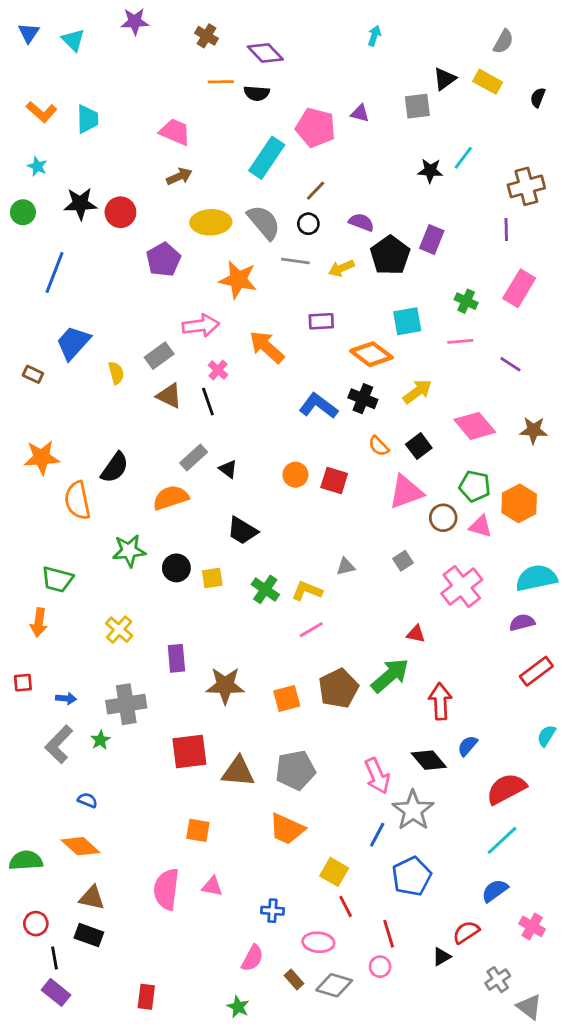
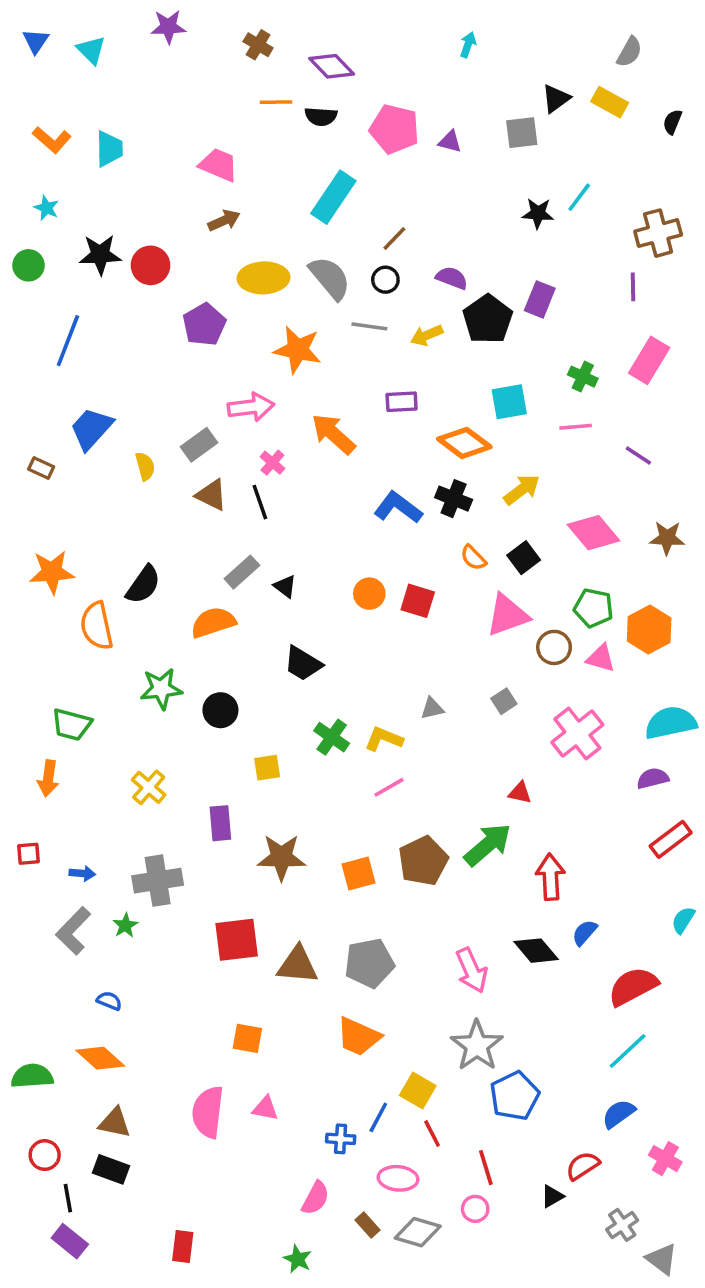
pink pentagon: (316, 128) -> (394, 129), moved
yellow square: (212, 578) -> (267, 768), moved
gray star: (413, 810) -> (477, 1046), moved
blue line: (377, 835) -> (378, 1117), moved

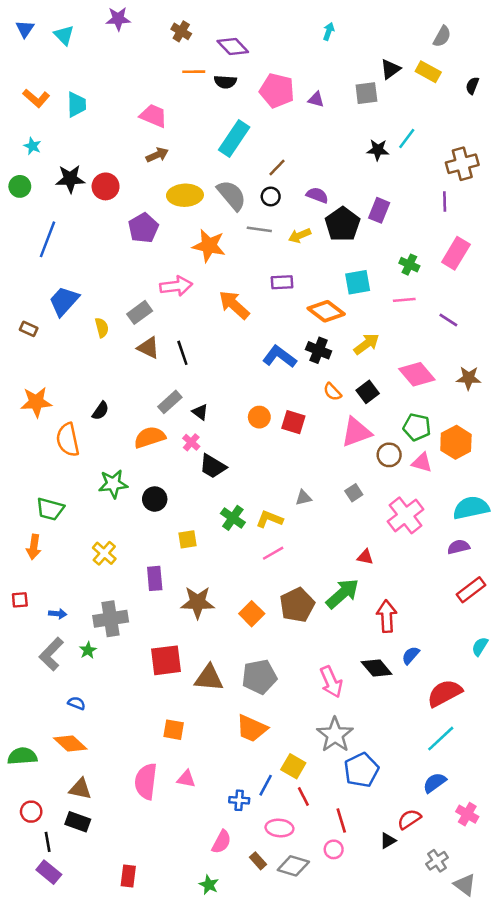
pink cross: (272, 463) -> (191, 442), moved
black semicircle: (143, 585) -> (100, 411), size x0.7
orange square: (359, 873) -> (252, 614), turned -30

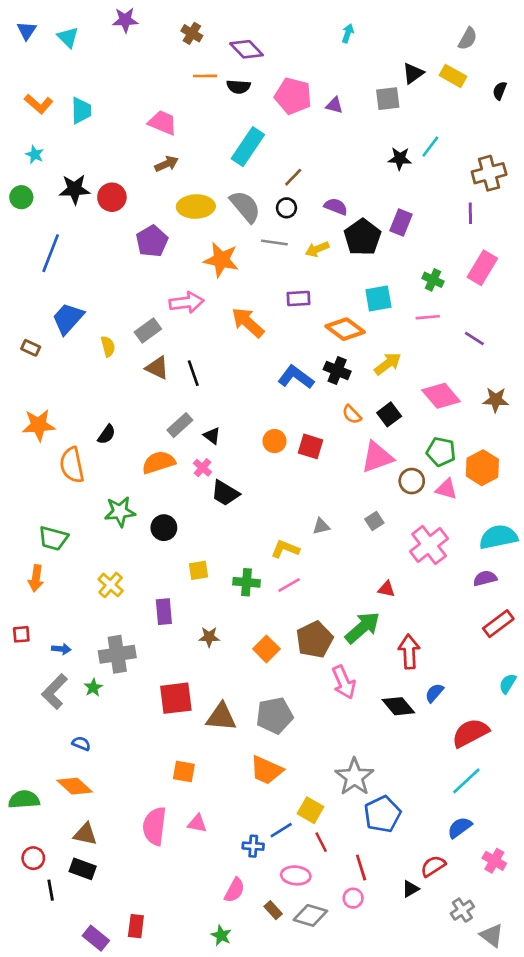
green cross: (233, 518) -> (247, 582), moved, turned -30
brown star: (198, 602) -> (209, 637), size x0.6
pink arrow: (331, 682) -> (344, 682), moved
blue line: (266, 785) -> (281, 830), turned 30
purple rectangle: (49, 872) -> (96, 938), moved

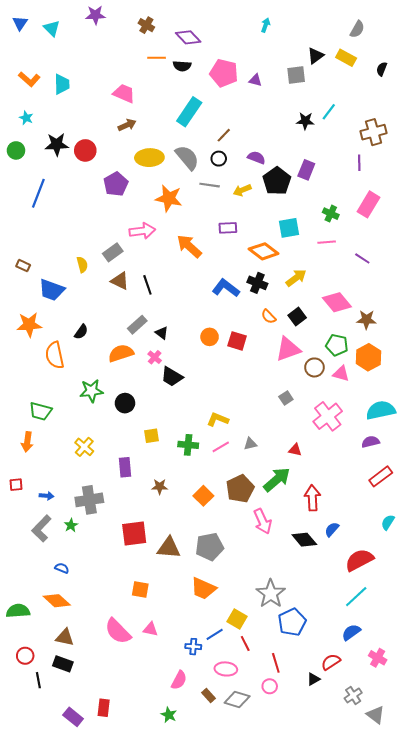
blue trapezoid: (68, 318) -> (52, 290), moved, turned -112
brown star: (496, 400) -> (366, 320), moved
gray triangle: (321, 526) -> (250, 444), moved
pink semicircle: (155, 826) -> (118, 631), turned -52

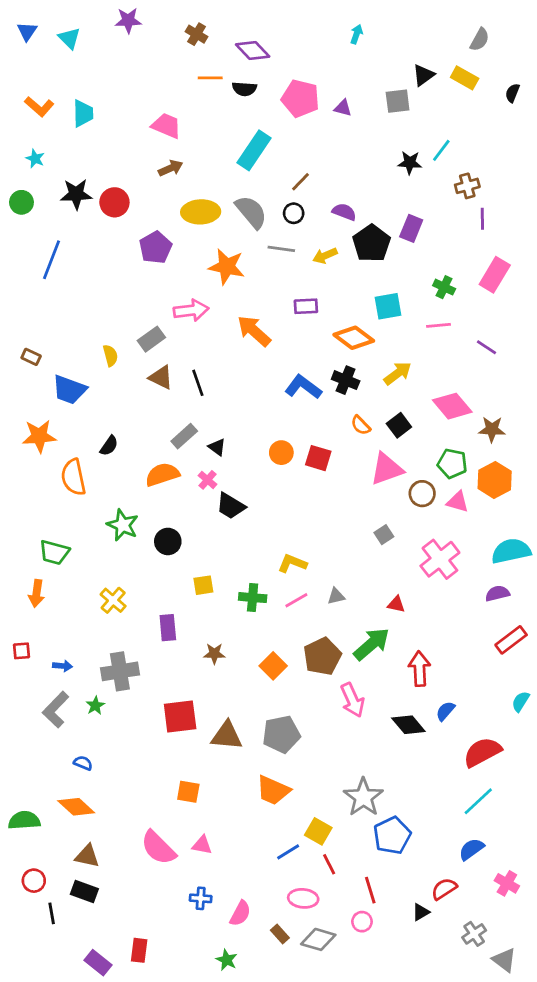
brown cross: (374, 132) -> (467, 186), moved, size x0.7
green star: (91, 391) -> (123, 525), turned 30
blue cross: (193, 647) -> (201, 898), moved

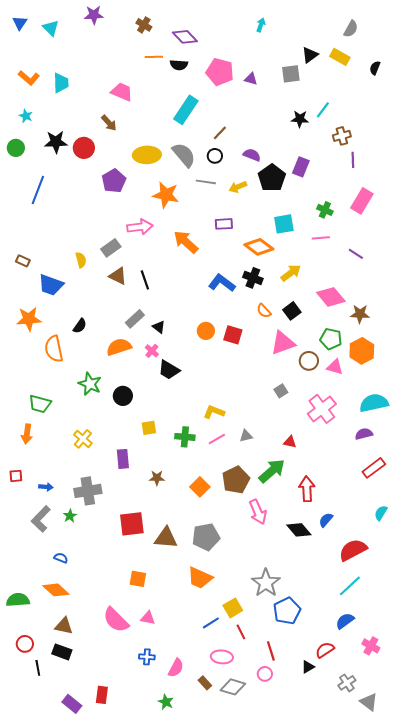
brown arrow: (171, 168) -> (109, 123), moved, turned 72
yellow square: (318, 831) -> (233, 608), turned 30

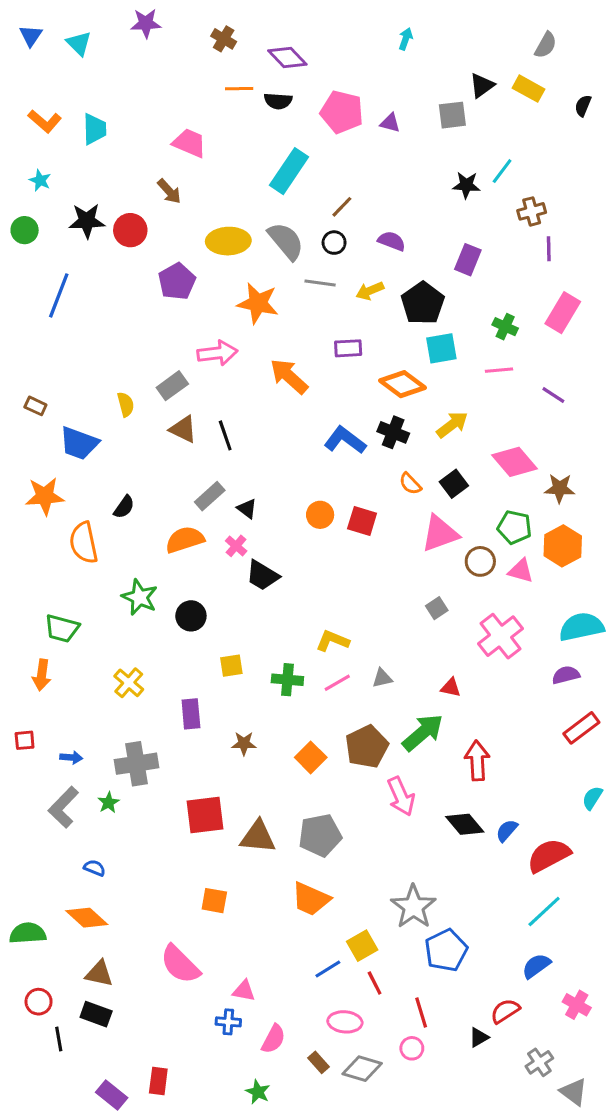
black pentagon: (272, 178) -> (423, 303), moved
blue semicircle: (326, 520) -> (507, 831), moved
pink triangle: (148, 618) -> (244, 991), moved

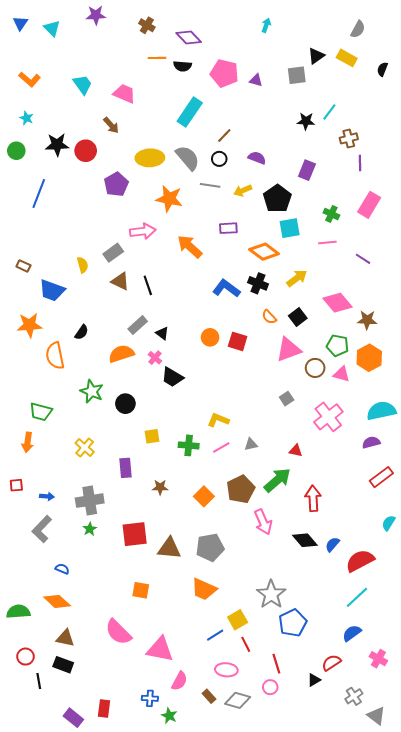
cyan trapezoid: (95, 129) -> (83, 84), moved, turned -35
green star: (109, 803) -> (90, 529), moved
pink triangle: (244, 991) -> (160, 649), size x1.8
blue cross: (228, 1022) -> (150, 698), moved

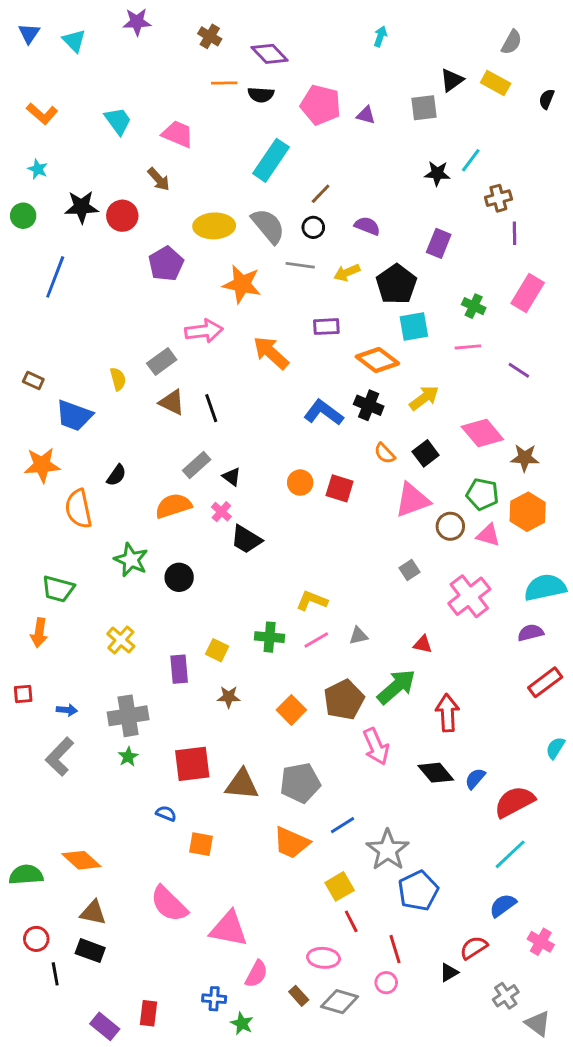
yellow square: (152, 436) -> (217, 650), moved, turned 35
blue semicircle: (62, 569) -> (166, 814), moved
blue line: (215, 635) -> (342, 825), moved

